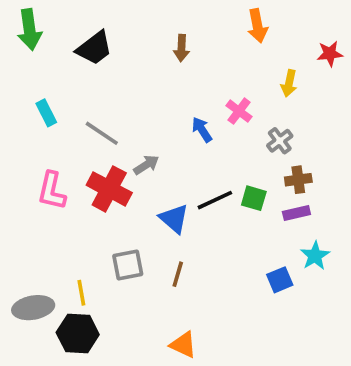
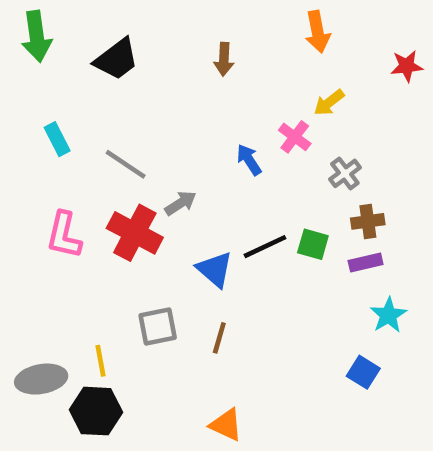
yellow arrow: (289, 83) -> (329, 103), moved, turned 40
blue square: (280, 280) -> (363, 372), moved, turned -35

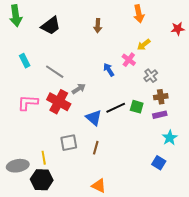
pink L-shape: (64, 235) -> (28, 103), turned 80

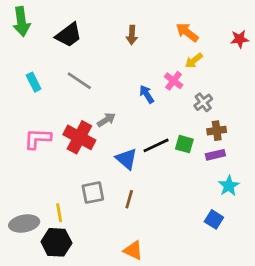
orange arrow: (139, 14) -> (187, 32), moved, turned 138
gray line: (55, 72) -> (79, 81), moved

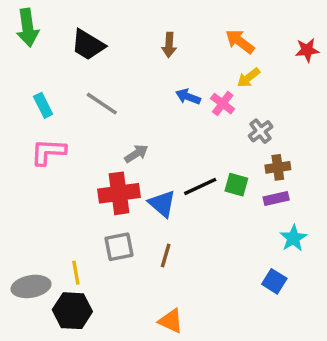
black trapezoid: (69, 35) -> (88, 45), turned 68
blue arrow: (147, 94) -> (188, 97), moved, turned -36
red cross: (79, 137) -> (119, 193), moved, turned -36
pink L-shape: (38, 139) -> (48, 152), moved

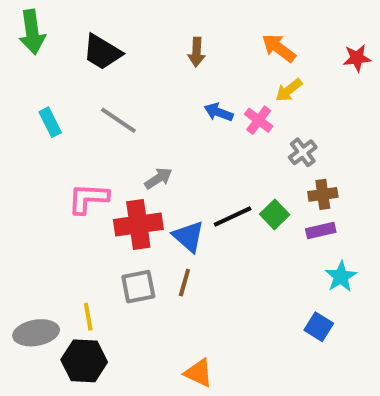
pink L-shape: (48, 152) -> (88, 198), moved
green square: (236, 185) -> (275, 214), turned 30
brown line: (166, 255) -> (184, 283), moved

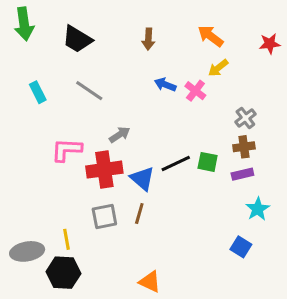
gray cross: (303, 152) -> (245, 118), moved
green square: (275, 214) -> (208, 162), turned -35

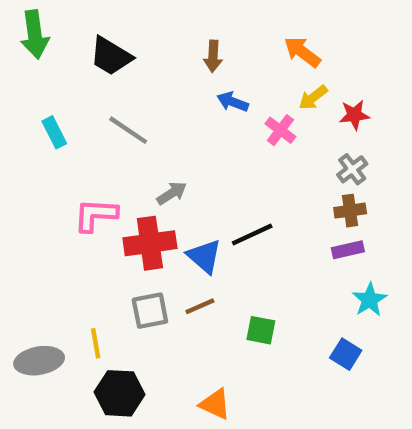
red star: (270, 44) -> (354, 115), moved
blue arrow: (165, 85) -> (233, 102), moved
green square: (208, 162) -> (261, 330), moved
brown line: (139, 214) -> (200, 306), turned 50
black hexagon: (63, 273) -> (120, 393), moved

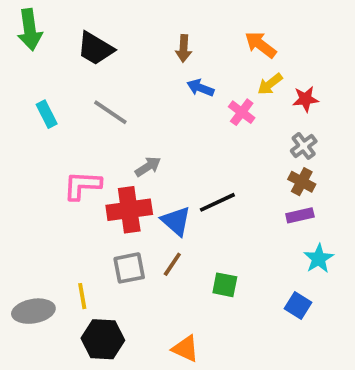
brown cross: (350, 211) -> (302, 182), turned 36
brown line: (200, 306) -> (172, 264), turned -32

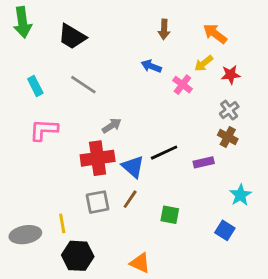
orange arrow: (260, 45) -> (215, 34), moved
brown arrow: (184, 48) -> (164, 29), moved
pink L-shape: (82, 185) -> (44, 130), moved
purple rectangle: (300, 215) -> (204, 162), moved

